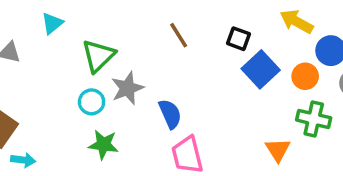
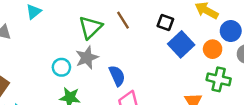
green triangle: (98, 56) -> (90, 27), moved

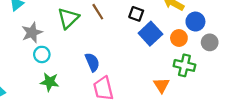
gray star: (87, 58) -> (32, 33), moved

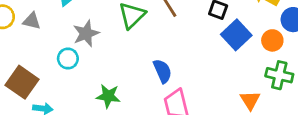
cyan circle: (42, 54) -> (68, 59), moved

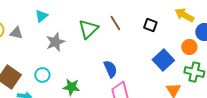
blue square: (236, 35) -> (163, 60), moved
cyan circle: (68, 59) -> (42, 75), moved

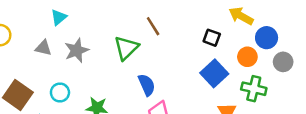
black square: (150, 25) -> (212, 38), moved
green triangle: (88, 29) -> (126, 48), moved
gray triangle: (16, 33) -> (43, 48), moved

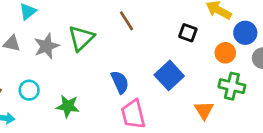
green triangle: (126, 48) -> (81, 38), moved
blue square: (214, 73) -> (169, 75), moved

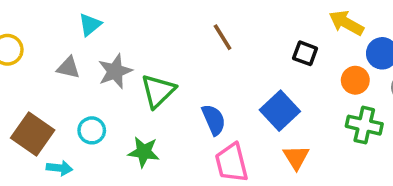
green triangle: (81, 38) -> (158, 91), moved
orange triangle: (204, 110) -> (296, 157), moved

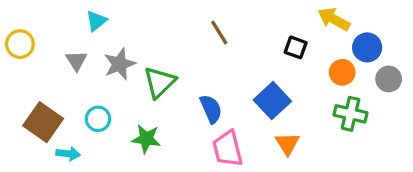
gray triangle: (68, 68) -> (76, 61), turned 45

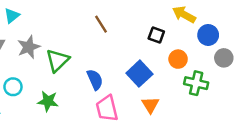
orange circle: (342, 72) -> (178, 59), moved

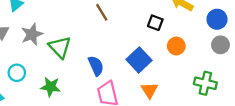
blue circle: (208, 35) -> (217, 19), moved
green triangle: (58, 60) -> (60, 47), turned -30
green cross: (196, 83) -> (205, 83), moved

